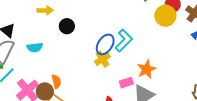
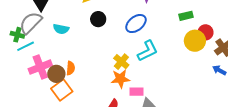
blue ellipse: (105, 44) -> (136, 24), moved
yellow cross: (102, 59) -> (121, 62), turned -35
orange star: (147, 69) -> (120, 79), moved

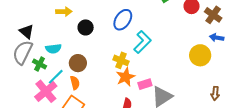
green cross: (17, 35) -> (40, 64), moved, turned 32
yellow circle: (195, 41) -> (200, 55), moved
cyan line: (26, 46) -> (56, 77), moved
brown circle: (56, 74) -> (78, 63), moved

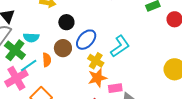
blue ellipse: (123, 20) -> (86, 40), moved
brown circle: (78, 63) -> (63, 48), moved
green cross: (40, 64) -> (15, 50), size x1.5
orange semicircle: (75, 83) -> (47, 60), moved

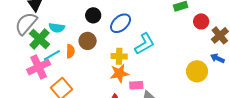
blue ellipse: (86, 40) -> (121, 23), moved
yellow cross: (96, 61) -> (119, 56), turned -35

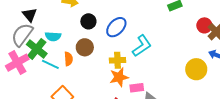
red circle: (201, 21) -> (204, 25), moved
cyan line: (52, 55) -> (50, 64), turned 60
pink cross: (39, 67) -> (17, 63), moved

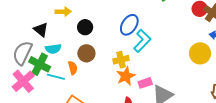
black triangle: (30, 15) -> (41, 30), moved
blue ellipse: (116, 27) -> (129, 25), moved

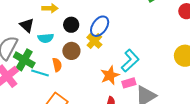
blue ellipse: (129, 25) -> (100, 26), moved
cyan L-shape: (142, 41) -> (130, 61), moved
cyan semicircle: (53, 49) -> (46, 38), moved
yellow cross: (121, 60) -> (94, 41), moved, turned -35

